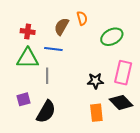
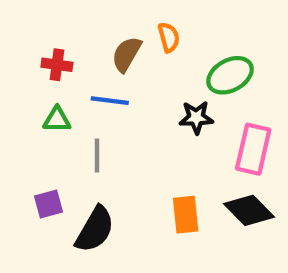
green triangle: (28, 58) -> (57, 120), size x0.6
black star: (95, 81) -> (196, 118), moved
orange rectangle: (96, 113) -> (186, 215), moved

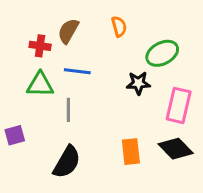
brown semicircle: (127, 54) -> (68, 31), moved
green triangle: (57, 120) -> (40, 85), size x1.4
purple square: (48, 204) -> (15, 135), moved

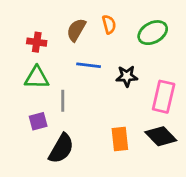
brown semicircle: (68, 31) -> (76, 30), moved
green ellipse: (162, 53) -> (153, 33), moved
blue line: (77, 71) -> (89, 65), moved
purple square: (15, 135) -> (38, 121), moved

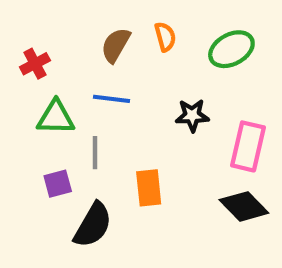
red cross: (37, 42) -> (35, 64), moved, turned -36
blue line: (89, 65) -> (112, 99), moved
orange rectangle: (120, 139) -> (149, 188), moved

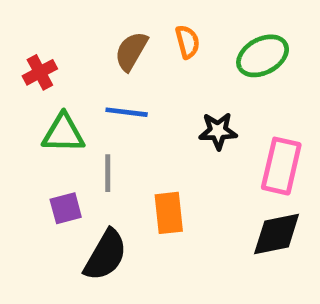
black diamond: (244, 206) -> (277, 234), turned -57

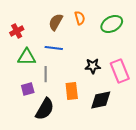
black star: (218, 131) -> (93, 66), moved
pink rectangle: (281, 166) -> (120, 71), turned -35
black diamond: (277, 234) -> (101, 100), moved

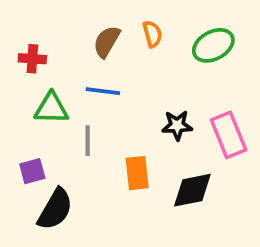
red cross: (17, 31) -> (32, 59), turned 32
purple square: (28, 89) -> (32, 171), moved
black semicircle: (45, 109) -> (55, 209), moved

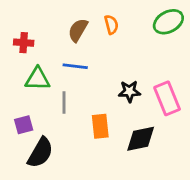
green ellipse: (213, 45) -> (168, 22), moved

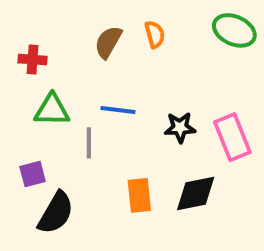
green ellipse: (168, 22) -> (234, 30), turned 52
blue line: (75, 66) -> (118, 110), moved
orange rectangle: (100, 126) -> (139, 195), moved

